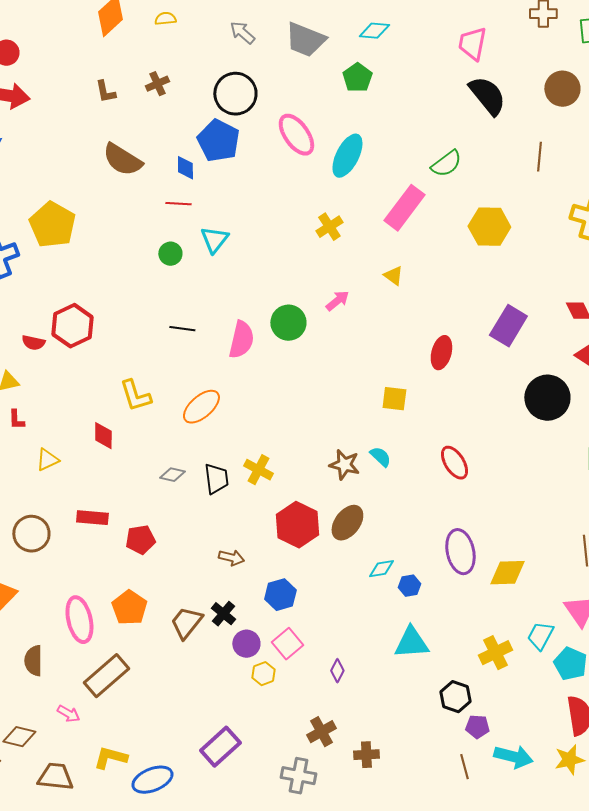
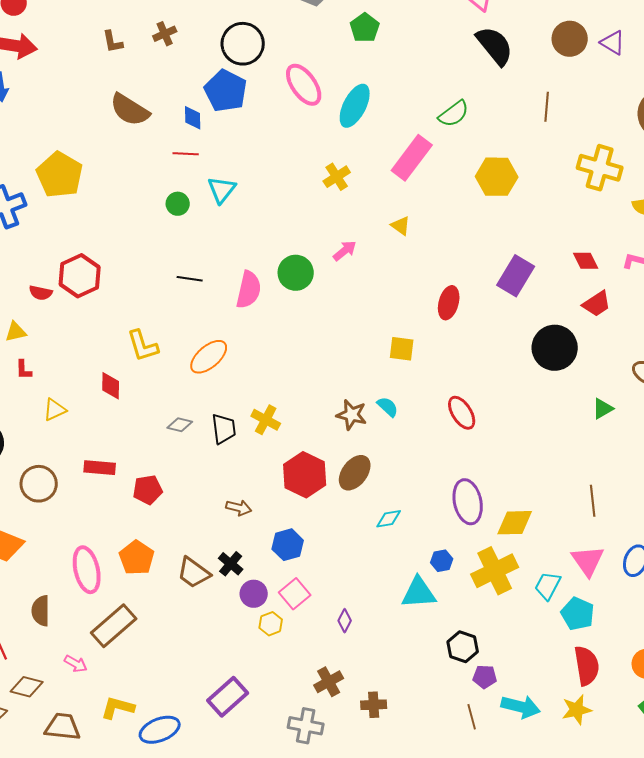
blue hexagon: (409, 586) -> (442, 561), moved
brown trapezoid: (186, 623) -> (194, 573), turned -93
yellow cross: (495, 653) -> (495, 571), moved, size x1.4

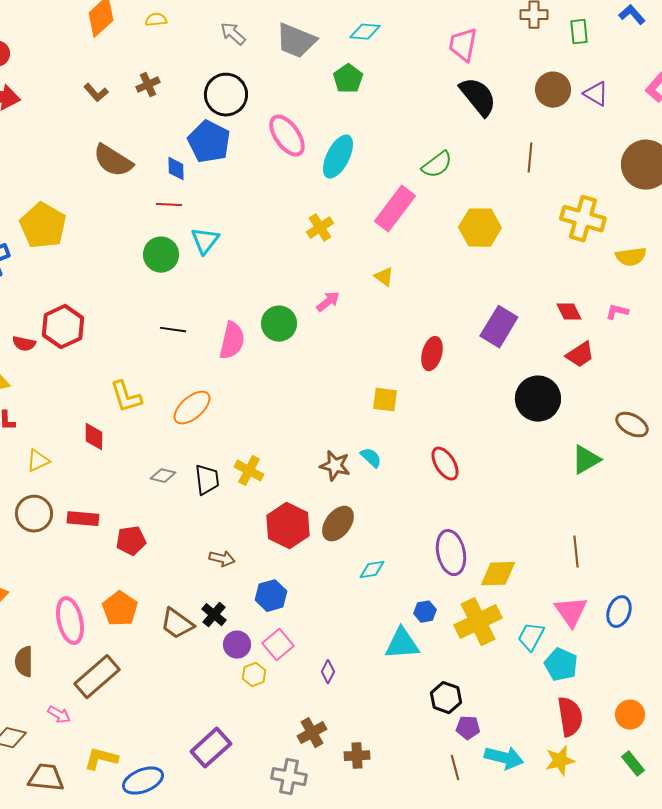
brown L-shape: (113, 42) -> (96, 93), turned -30
green circle: (178, 204) -> (161, 255), size x1.5
green triangle: (603, 409) -> (586, 460), size x1.4
brown circle: (39, 484) -> (34, 514), moved

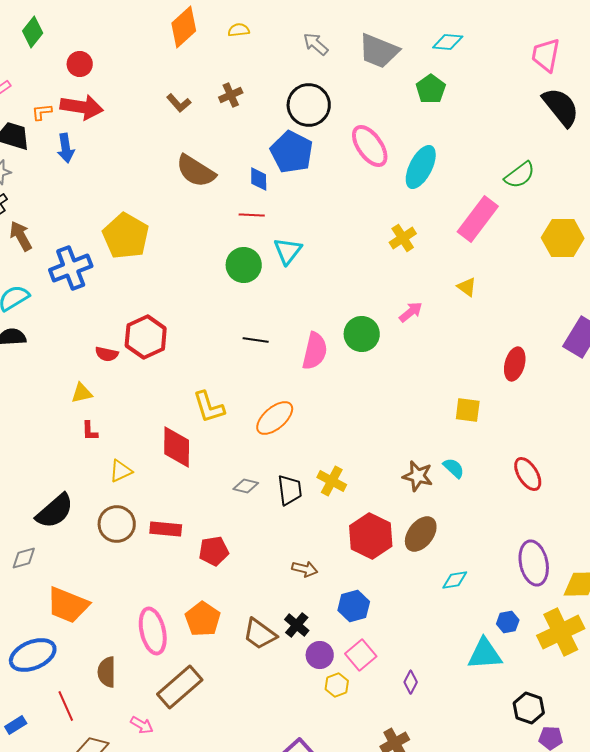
red diamond: (94, 437) -> (177, 447), size x1.5

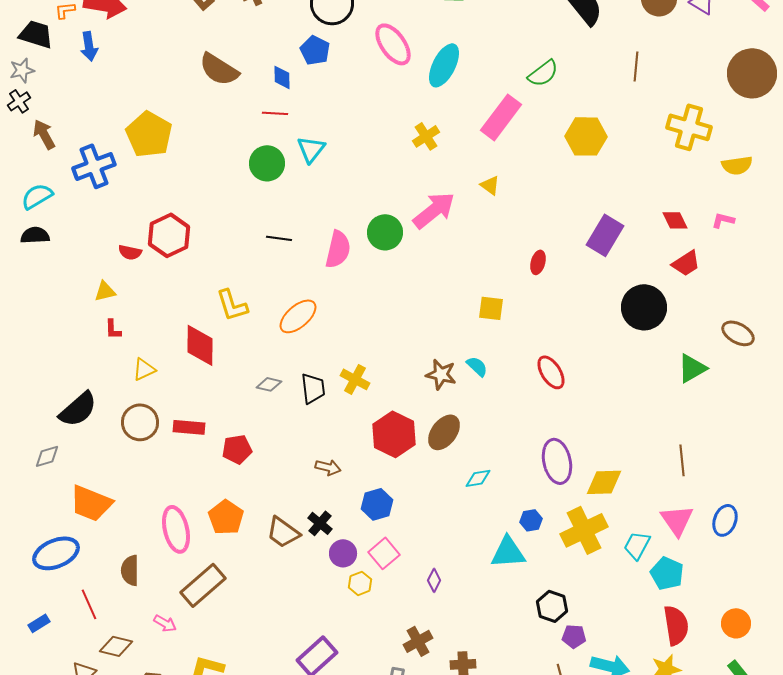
blue pentagon: (292, 152) -> (315, 50), size x0.7
pink arrow: (411, 312) -> (434, 210), size x1.8
red ellipse: (515, 364) -> (538, 262), size x0.7

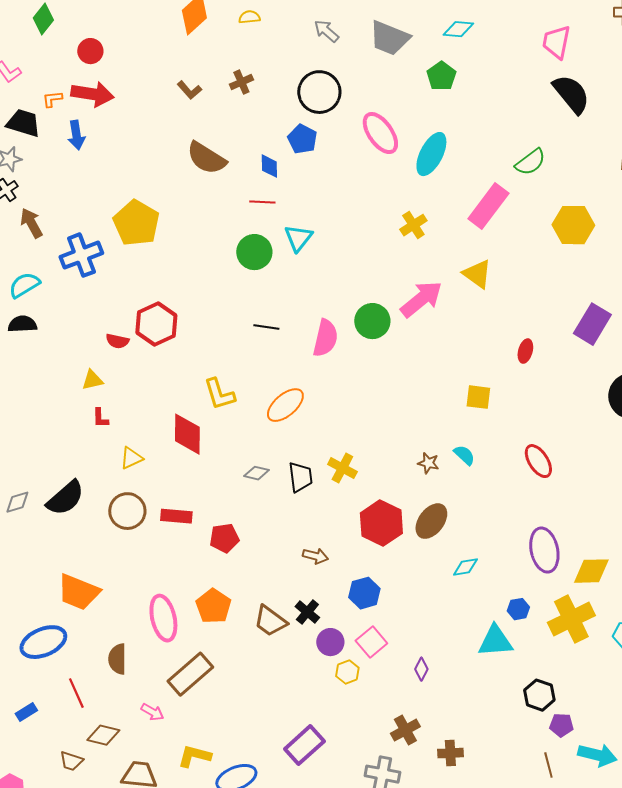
yellow triangle: (490, 185) -> (477, 274), size x1.5
brown star: (441, 374) -> (428, 463), size x0.7
gray diamond: (47, 456) -> (17, 502), moved

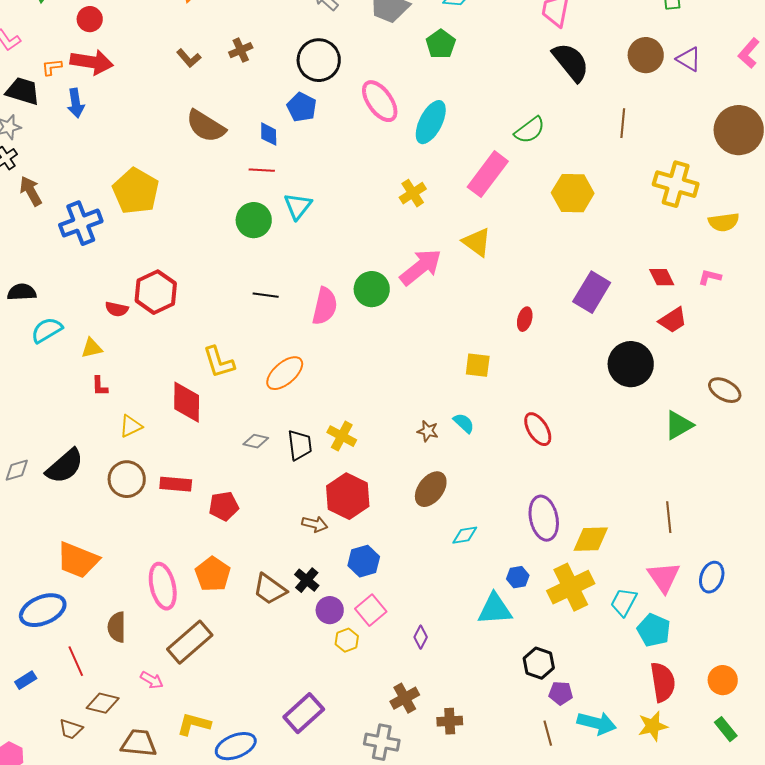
cyan semicircle: (24, 285) -> (47, 330), moved
red hexagon: (381, 523) -> (348, 496), moved

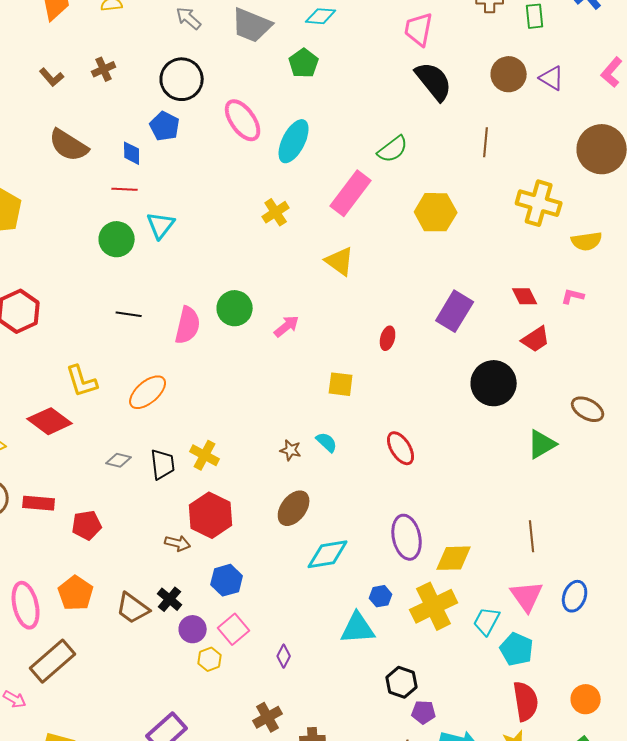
pink arrow: (421, 267) -> (287, 326), moved, size x0.6
red diamond: (187, 402) -> (50, 421), turned -54
cyan diamond: (465, 535) -> (328, 554), size x1.6

